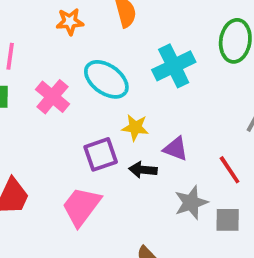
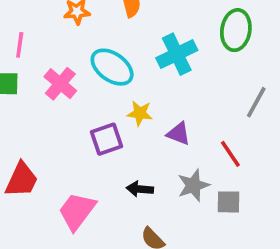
black arrow: (143, 170) -> (140, 189), moved
pink trapezoid: (81, 206) -> (77, 211), moved

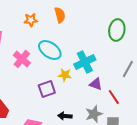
cyan cross: (177, 54) -> (85, 62), moved
purple triangle: (179, 134) -> (96, 84), moved

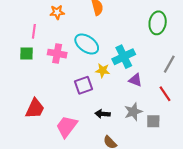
orange star: (31, 20) -> (57, 12), moved
pink cross: (22, 59) -> (57, 54), turned -30
red line: (114, 97) -> (165, 94), moved

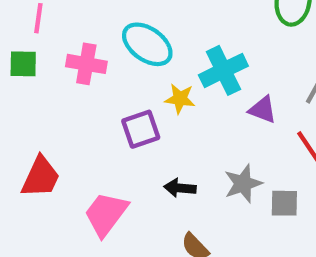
purple triangle: (135, 80) -> (263, 110), moved

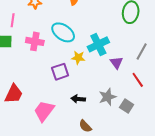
purple triangle: (263, 110) -> (117, 63), turned 32
gray square: (284, 203) -> (127, 106), turned 32

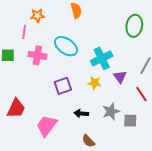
pink line: (13, 20) -> (24, 32), moved
yellow star: (78, 58) -> (95, 83), moved
gray square: (127, 106) -> (130, 121), turned -32

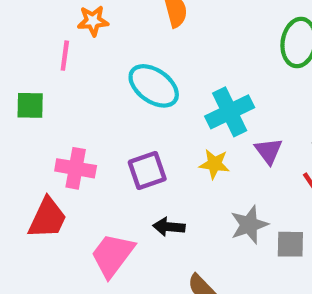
pink cross: (37, 55) -> (76, 168), moved
black arrow: (81, 113) -> (169, 227), moved

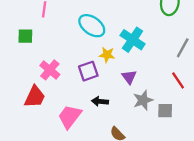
cyan cross: (230, 112) -> (133, 40), turned -30
purple triangle: (269, 151) -> (129, 77), moved
yellow star: (214, 164) -> (107, 55), moved
pink cross: (76, 168) -> (50, 70), turned 30

